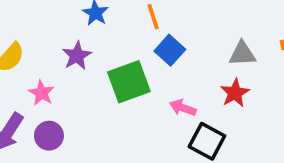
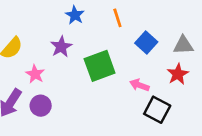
blue square: (170, 50) -> (146, 43), moved

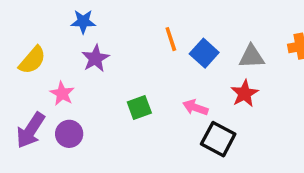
blue star: (75, 15) -> (83, 22), moved, turned -30
orange line: (117, 18) -> (171, 39), moved
green square: (100, 66) -> (139, 108), moved, size x0.6

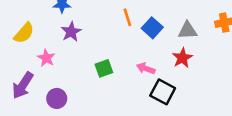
purple circle: (69, 134) -> (57, 98), moved

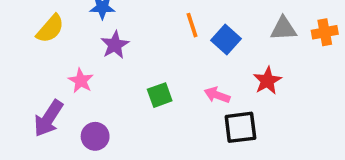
gray triangle: (188, 30) -> (283, 29), moved
yellow semicircle: (24, 33) -> (50, 29), moved
black square: (163, 92) -> (240, 127), turned -35

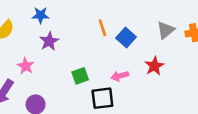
gray triangle: (283, 29) -> (166, 30), turned -36
pink arrow: (217, 95) -> (120, 76), turned -35
black square: (240, 127) -> (102, 98), moved

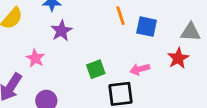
gray triangle: (166, 30) -> (191, 32), moved, turned 42
blue square: (126, 38) -> (147, 27), turned -30

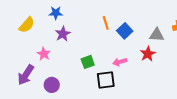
blue square: (147, 27) -> (125, 31), turned 35

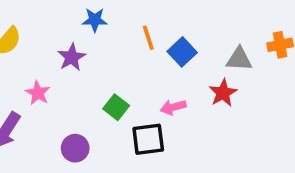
blue star: (56, 13) -> (95, 20), moved
green square: (88, 62) -> (116, 107), turned -32
purple circle: (52, 85) -> (75, 148), moved

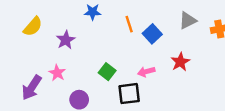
purple star: (72, 57) -> (66, 40), moved
gray triangle: (239, 59) -> (188, 20), moved, turned -30
pink star: (38, 93) -> (57, 73), moved

